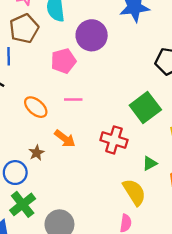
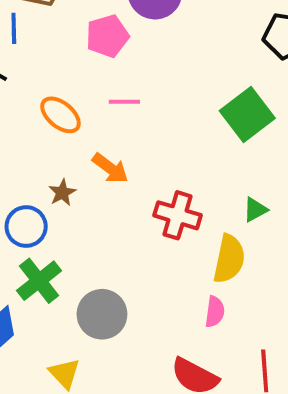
red cross: (114, 140) -> (178, 215), moved
yellow semicircle: (134, 192) -> (229, 259), turned 44

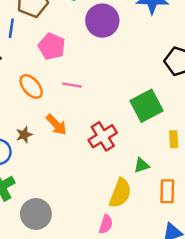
pink pentagon: (107, 36) -> (52, 46), moved, turned 30
red cross: (178, 215) -> (103, 136), moved, turned 32

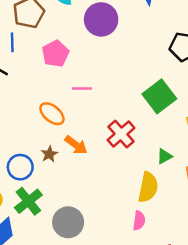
pink pentagon: (52, 46) -> (55, 54), turned 30
orange ellipse: (31, 86) -> (52, 114), moved
orange arrow: (56, 125) -> (76, 145), moved
brown star: (24, 135) -> (49, 154), moved

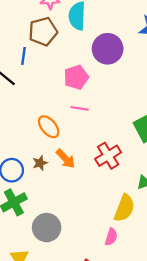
pink pentagon: (55, 54) -> (76, 77), moved

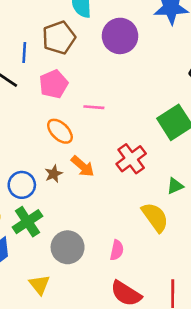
brown pentagon: (43, 31) -> (59, 38), moved
pink pentagon: (76, 77) -> (54, 84), moved
yellow semicircle: (124, 208) -> (155, 217), turned -52
pink semicircle: (111, 237) -> (117, 250), moved

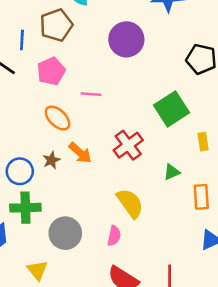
purple circle: (120, 36) -> (126, 39), moved
yellow semicircle: (155, 217) -> (130, 203), moved
green cross: (27, 222) -> (25, 208), turned 32

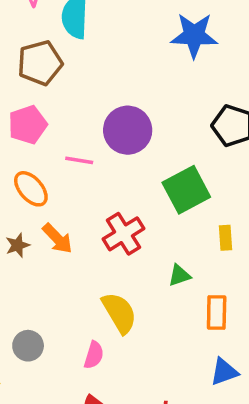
purple circle: (126, 39) -> (128, 130), moved
gray circle: (65, 233) -> (28, 346), size x0.7

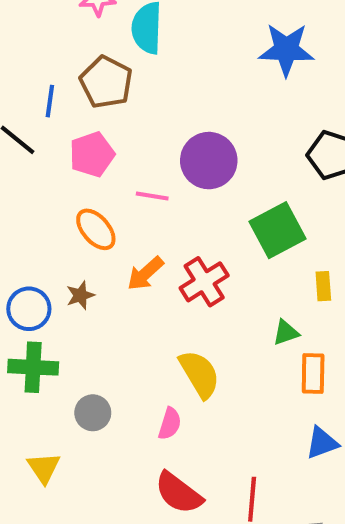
brown pentagon: (40, 63) -> (106, 82), turned -30
orange arrow: (57, 239) -> (145, 274), moved, turned 92
green triangle: (179, 275) -> (286, 332), moved

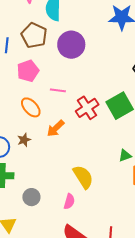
purple circle: (209, 161) -> (71, 45), moved
red cross: (204, 282) -> (87, 108), moved

